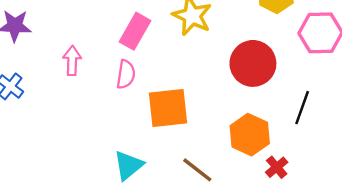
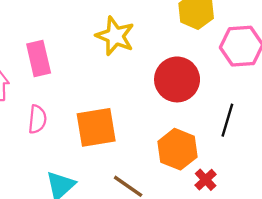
pink rectangle: (135, 31) -> (39, 59), moved, turned -40
pink semicircle: (126, 74) -> (37, 119), moved

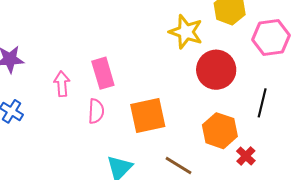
yellow star: (115, 36) -> (186, 32), moved
pink rectangle: (39, 59) -> (103, 73), moved

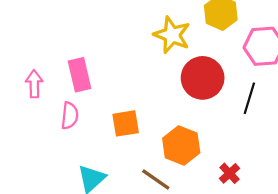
black line: (262, 103) -> (249, 98), moved
orange square: (148, 115) -> (126, 123), size x0.7
orange hexagon: (220, 131) -> (181, 145), moved

